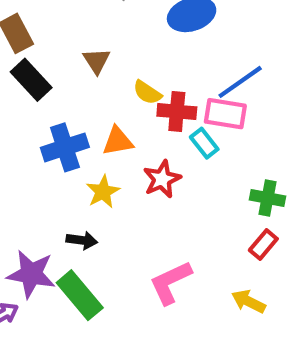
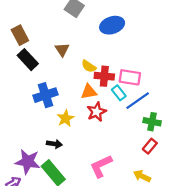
blue line: (240, 82) -> (138, 101), moved
orange triangle: (118, 141) -> (89, 92), moved

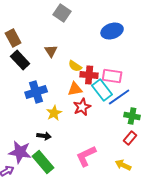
blue ellipse: (112, 25) -> (112, 31), moved
cyan rectangle: (119, 93) -> (102, 90), size x1.5

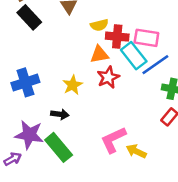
yellow semicircle: (75, 66) -> (99, 25), turned -48
blue cross: (36, 92) -> (25, 82), moved
yellow arrow: (123, 165) -> (136, 151), moved

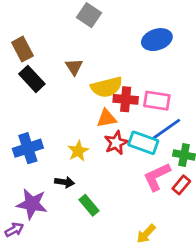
yellow semicircle: (99, 25) -> (107, 87), size x1.6
cyan rectangle: (134, 56) -> (143, 143), moved, turned -32
pink L-shape: (113, 140) -> (157, 177), moved
green rectangle: (59, 147) -> (89, 205), moved, size x0.7
yellow arrow: (136, 151) -> (146, 234), moved, turned -72

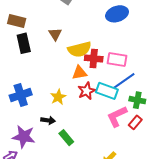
brown rectangle: (22, 49) -> (17, 21), turned -48
black rectangle: (32, 79) -> (24, 43), turned 30

